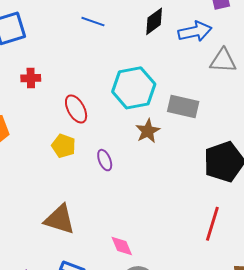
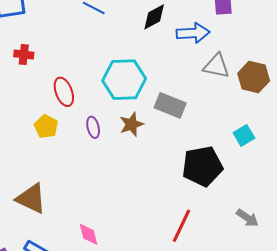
purple ellipse: (105, 160) -> (93, 127), moved

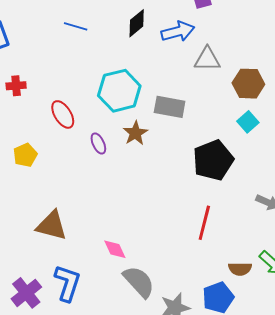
brown hexagon: (254, 77) -> (248, 84), moved
yellow pentagon: (46, 127) -> (25, 155), moved, turned 30

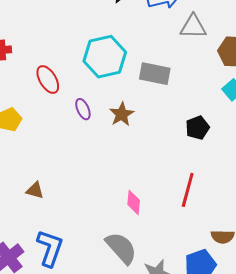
brown star: (135, 133) -> (122, 114), moved
black pentagon: (213, 160) -> (197, 128), size x0.6
brown triangle: (52, 226) -> (35, 190), size x0.6
pink diamond: (115, 249) -> (134, 202), moved, turned 30

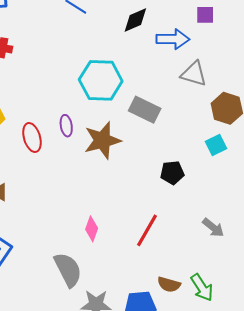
red ellipse: (48, 80) -> (32, 137), moved
brown star: (122, 114) -> (102, 140), size x1.5

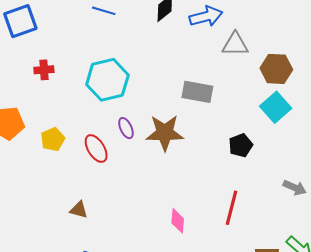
cyan hexagon: (101, 80) -> (107, 80), moved
brown star: (102, 140) -> (165, 133), turned 30
cyan square: (216, 145) -> (276, 107), size x1.4

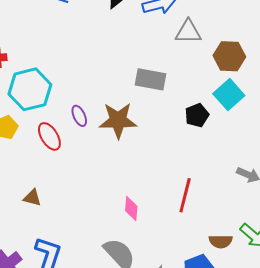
cyan hexagon: (107, 80) -> (30, 89), moved
black pentagon: (241, 145) -> (197, 115), moved

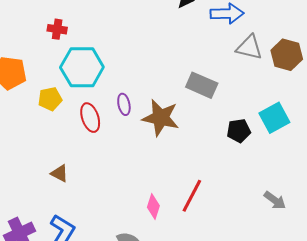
brown hexagon: (229, 56) -> (287, 55), moved
red line: (185, 195) -> (192, 196), moved

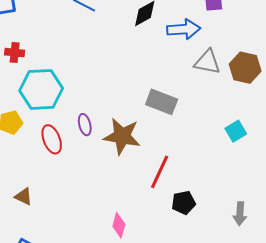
cyan square: (274, 118) -> (236, 131), size x0.7
black pentagon: (239, 131) -> (184, 203), moved
red line: (192, 196) -> (160, 172), moved
gray arrow: (275, 200) -> (240, 214), turned 60

